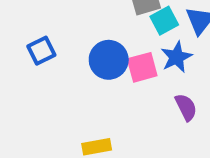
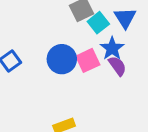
purple semicircle: (186, 107) -> (117, 66), moved

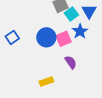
purple semicircle: (117, 66) -> (71, 62), moved

